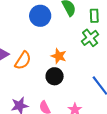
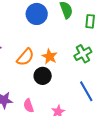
green cross: (90, 38) -> (83, 54), moved
orange semicircle: (23, 60) -> (25, 57), moved

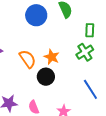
green rectangle: (90, 21) -> (90, 30), moved
orange semicircle: (25, 57) -> (28, 59), turned -72

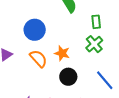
blue circle: (36, 15) -> (35, 30), moved
black circle: (46, 77) -> (68, 77), moved

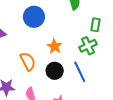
orange semicircle: (38, 59) -> (28, 61), moved
blue line: (105, 80) -> (80, 72), moved

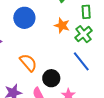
orange star: (54, 46) -> (62, 25), moved
black circle: (55, 71) -> (51, 78), moved

